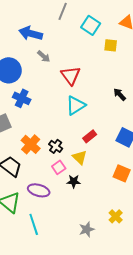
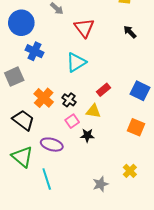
black arrow: (120, 94) -> (130, 32), moved
cyan triangle: (76, 105) -> (76, 62), moved
yellow triangle: (80, 157) -> (93, 111), turned -35

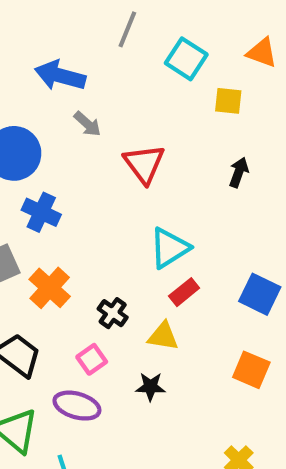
black arrow: (130, 32) -> (239, 172), turned 64
cyan triangle: (76, 62) -> (169, 248), moved
orange cross: (44, 98) -> (50, 288), moved
pink square: (72, 121) -> (92, 359), moved

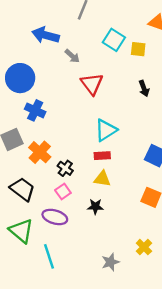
cyan square: (186, 59) -> (114, 40), moved
gray arrow: (87, 124) -> (72, 56), moved
black arrow: (239, 172) -> (144, 88), turned 140
red rectangle: (184, 292) -> (102, 156), moved, turned 35
black cross: (113, 313) -> (65, 168), moved

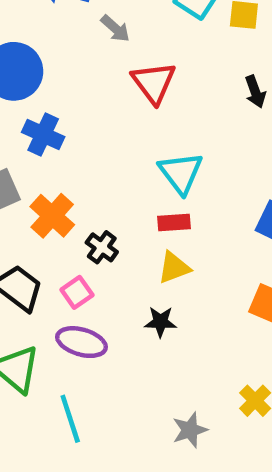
cyan triangle: (106, 130) -> (181, 173), turned -35
yellow triangle: (102, 179) -> (174, 268), turned -30
pink square: (63, 192) -> (77, 292), moved

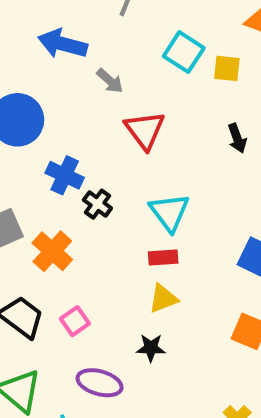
blue cross: (43, 135) -> (65, 175), moved
black cross: (102, 247) -> (97, 204), moved
purple ellipse: (81, 342) -> (100, 383), moved

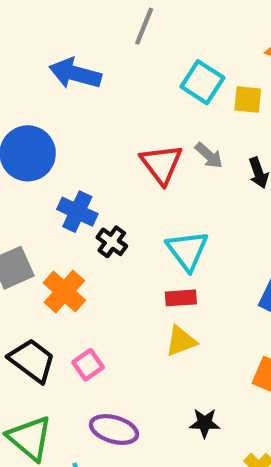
gray arrow: (110, 81) -> (209, 156), moved
black star: (151, 348) -> (205, 423), moved

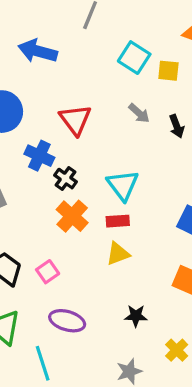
red triangle: (161, 164) -> (75, 120), moved
orange cross: (64, 291) -> (72, 216), moved

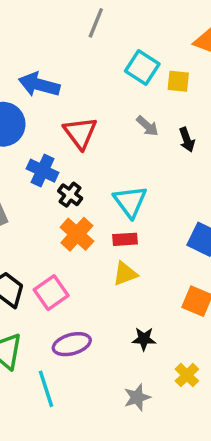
blue arrow: (38, 51) -> (39, 85), moved
pink square: (48, 272) -> (51, 293), size x1.4
purple ellipse: (67, 321) -> (72, 344), turned -32

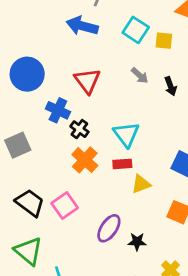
blue arrow: (39, 85) -> (82, 26), moved
yellow triangle: (125, 274) -> (141, 184), moved
purple ellipse: (72, 344) -> (109, 228), moved, turned -40

